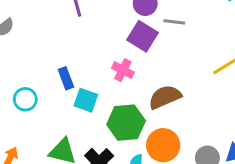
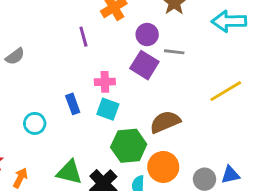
pink cross: (123, 70) -> (105, 82), moved, turned -30
cyan square: (86, 100) -> (108, 109), moved

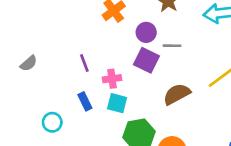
purple line: (83, 37) -> (84, 63), moved
brown semicircle: (165, 122) -> (177, 94), moved

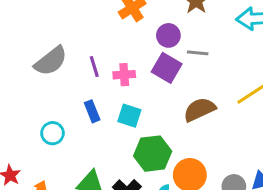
gray semicircle: (29, 63) -> (51, 61), moved, size x1.6
pink cross: (112, 79) -> (124, 75), moved

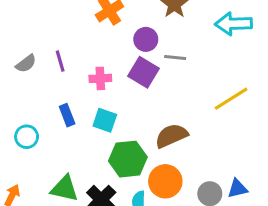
gray semicircle: (51, 61) -> (26, 64), size x0.6
purple line: (94, 67) -> (60, 61), moved
brown semicircle: (199, 110) -> (171, 136), moved

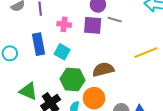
purple square: (143, 72) -> (93, 25), turned -36
blue rectangle: (67, 115) -> (38, 44), size x1.5

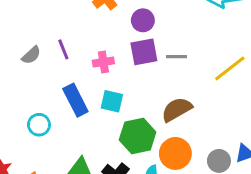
gray line: (115, 20) -> (176, 57), moved

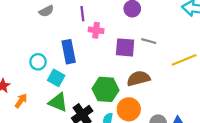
purple line: (63, 49) -> (82, 14), moved
purple square: (144, 52) -> (125, 47), moved
cyan square: (112, 101) -> (56, 78), moved

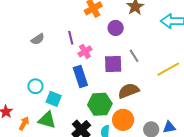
pink cross: (96, 30) -> (85, 51), turned -32
gray line: (149, 41) -> (134, 56), turned 48
blue rectangle: (69, 52) -> (80, 77), moved
green triangle: (58, 102) -> (47, 120), moved

